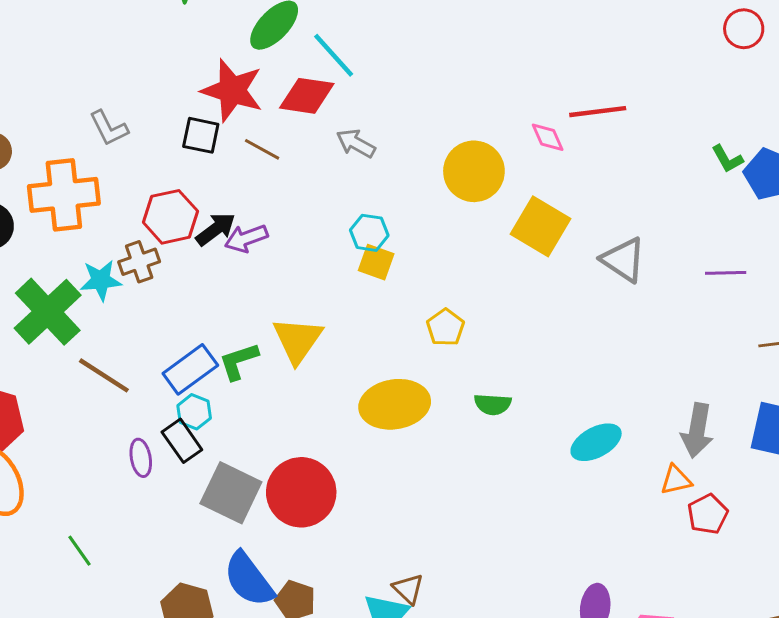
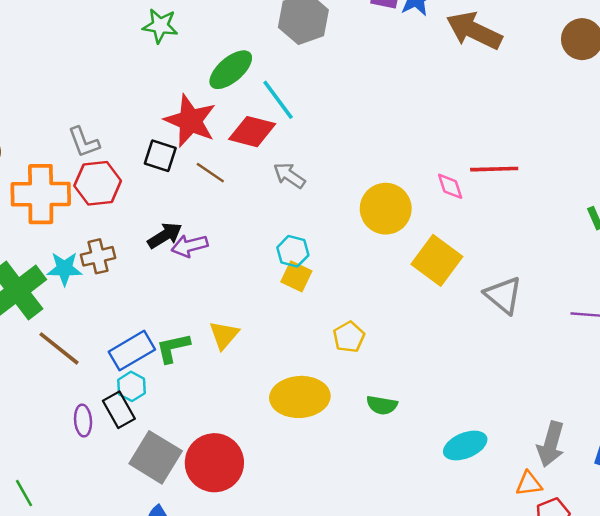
red hexagon: (170, 217) -> (98, 183), moved
yellow triangle: (297, 340) -> (224, 335), size x0.7

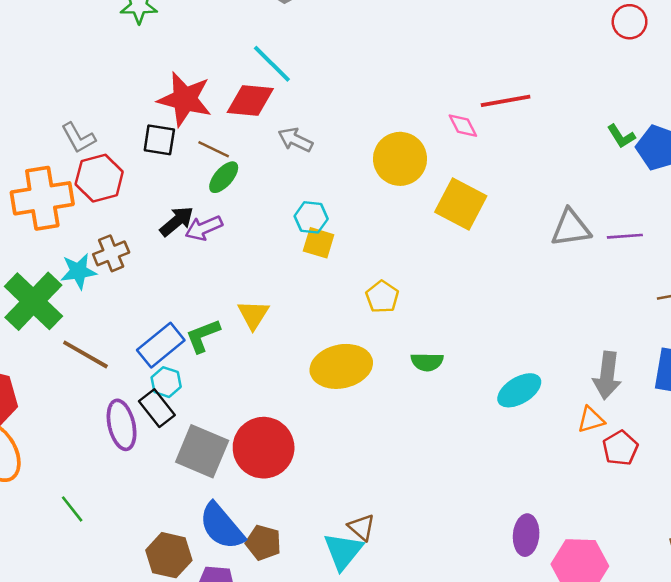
green ellipse: (231, 70) -> (224, 177), moved, size x0.7
gray triangle: (503, 295) -> (571, 228), moved, turned -39
purple ellipse: (83, 421) -> (122, 425), size x1.5

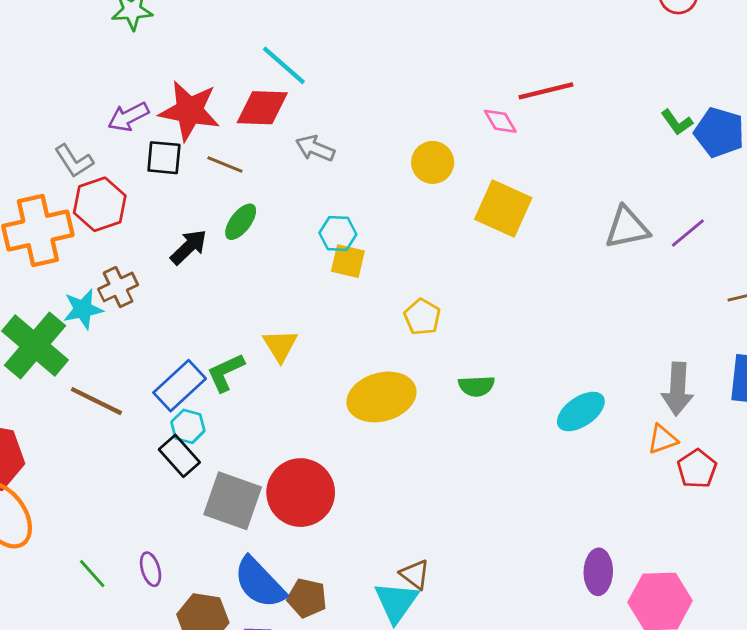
yellow circle: (400, 159) -> (433, 162), size x0.7
green ellipse: (224, 177) -> (241, 222), moved
purple arrow: (204, 228) -> (128, 117), moved
purple line: (625, 236) -> (688, 233), turned -32
purple ellipse: (122, 425) -> (151, 569), moved, size x0.6

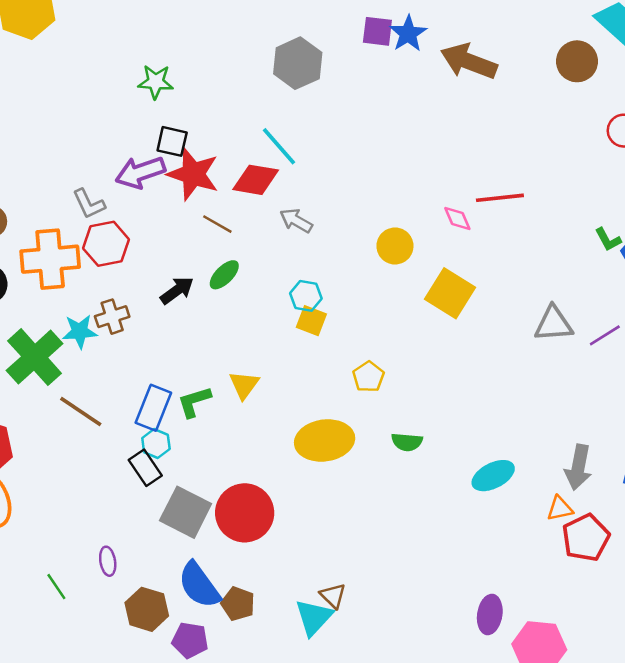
purple arrow: (128, 117) -> (140, 172), size x1.4
black square: (164, 158) -> (172, 141), moved
blue rectangle: (180, 386) -> (153, 408), turned -33
red pentagon: (697, 469) -> (586, 538), size x1.4
green line: (92, 574) -> (56, 587), moved

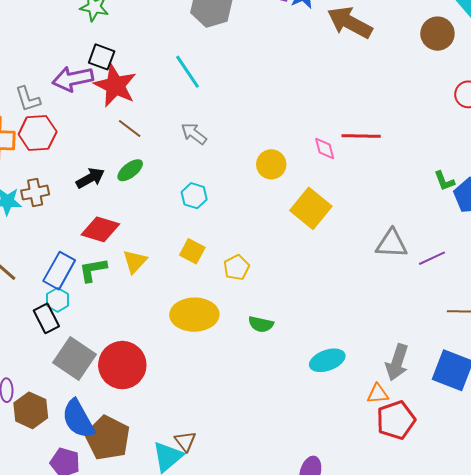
red diamond: (256, 180) -> (100, 229), moved
yellow square: (311, 321) -> (192, 251), moved
brown pentagon: (238, 604) -> (108, 438), size x1.6
brown hexagon: (147, 609) -> (31, 410), moved

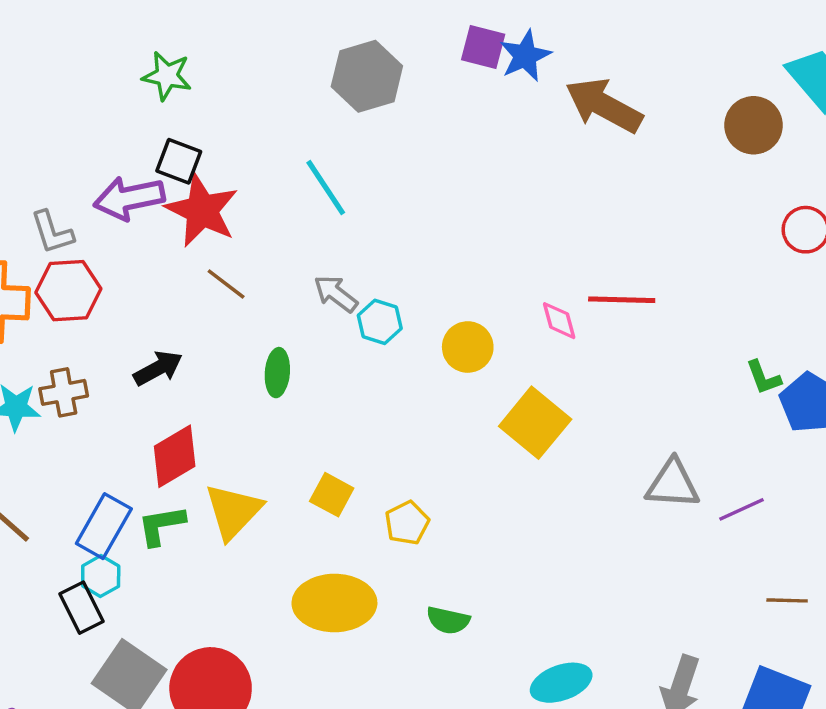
green ellipse: (130, 170) -> (277, 373), moved, turned -48
cyan hexagon: (194, 196) -> (380, 322), moved
red diamond: (100, 229) -> (175, 456), turned -48
yellow triangle: (135, 261) -> (233, 511), size x1.4

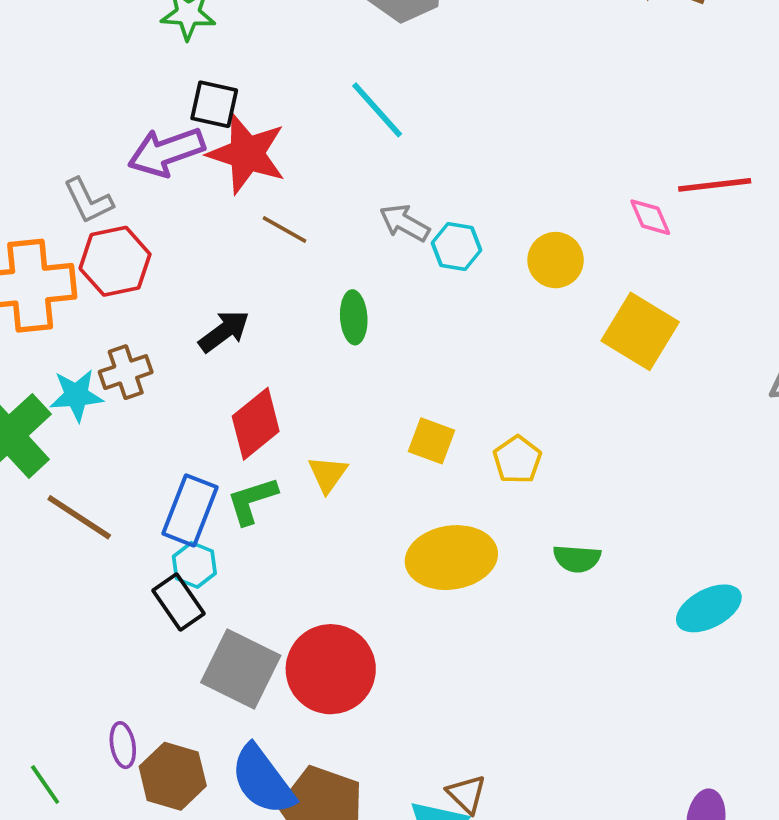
yellow triangle: (233, 511) -> (328, 474), size x0.6

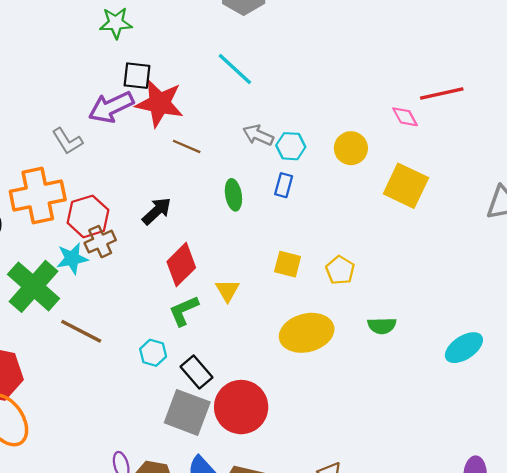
red hexagon: (115, 261) -> (88, 216), moved
blue rectangle: (190, 510) -> (284, 185), moved, size x0.6
black rectangle: (179, 602) -> (196, 372), moved

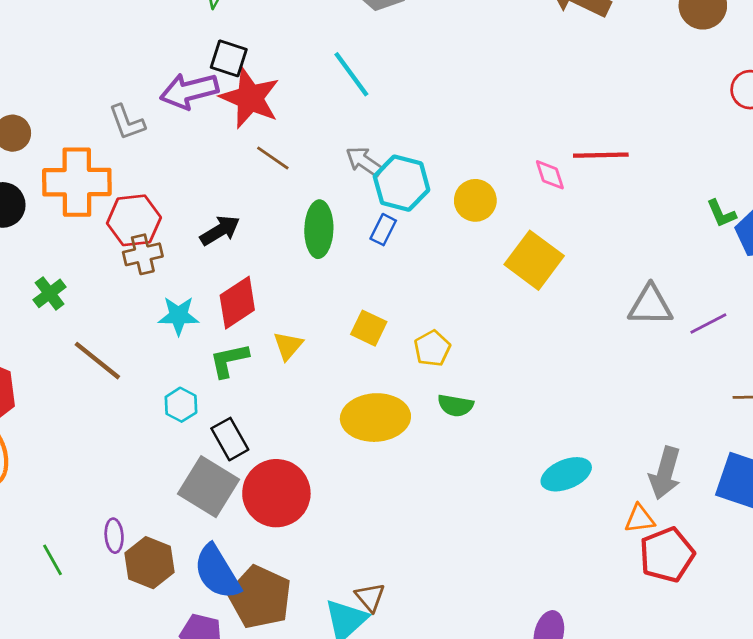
cyan hexagon: (291, 146) -> (402, 183), size x1.5
green ellipse: (233, 195) -> (319, 229), size x1.4
cyan star: (72, 258) -> (179, 316), moved
green cross: (34, 286) -> (50, 293), size x0.5
green semicircle: (382, 326) -> (456, 405), moved

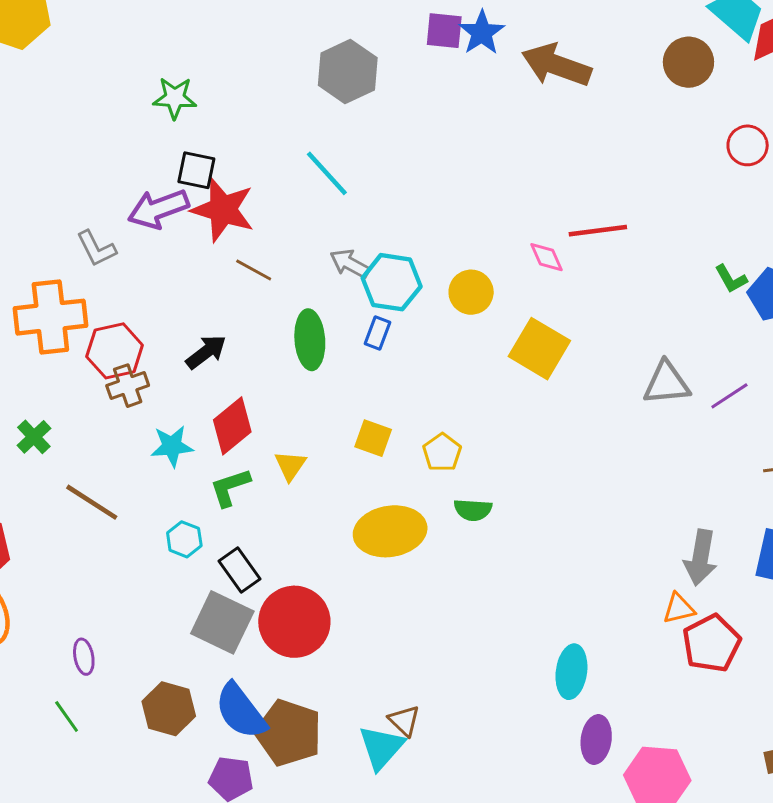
cyan ellipse: (566, 474) -> (571, 672), moved, turned -54
purple ellipse: (114, 536) -> (84, 657), moved

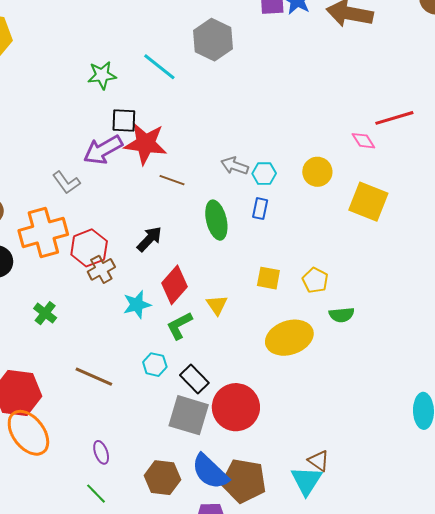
cyan line: (327, 173) -> (159, 67), moved
cyan hexagon: (392, 282) -> (264, 174), size x0.6
brown line: (92, 502) -> (94, 377), moved

